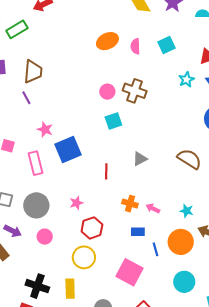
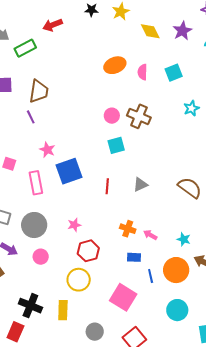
red line: (106, 171) -> (107, 186), moved

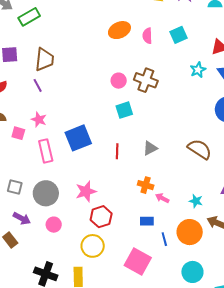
pink star: (47, 150) -> (39, 120), moved
pink star: (74, 225) -> (86, 191), size x1.5
orange cross: (128, 229) -> (146, 185), moved

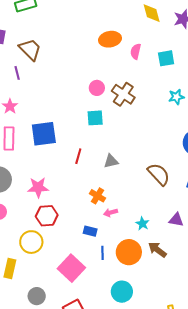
brown trapezoid: (44, 59) -> (30, 49), turned -65
pink arrow: (162, 198) -> (111, 213), turned -56

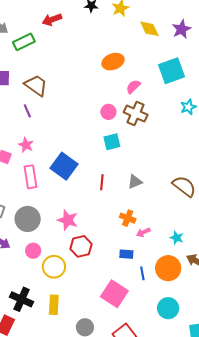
pink semicircle: (136, 51) -> (133, 87), moved, turned 42
cyan square: (166, 58) -> (172, 71), size x1.5
blue square: (44, 134) -> (64, 166), turned -36
pink star: (38, 187) -> (68, 220), turned 30
yellow circle: (31, 242) -> (54, 267), moved

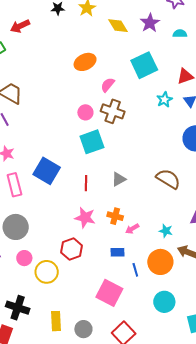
cyan square: (112, 142) -> (92, 142), size x1.4
pink star: (68, 220) -> (85, 218), moved
yellow rectangle: (54, 305) -> (56, 321), moved

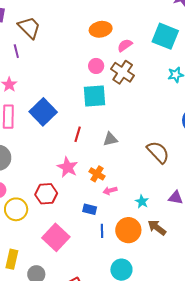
orange ellipse: (85, 62) -> (101, 29), moved
cyan square: (144, 65) -> (165, 36), turned 32
pink square: (109, 293) -> (56, 237), moved

